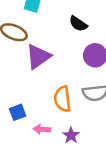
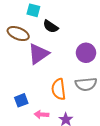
black semicircle: (78, 24) -> (51, 26), moved

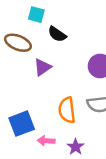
purple triangle: (38, 54) -> (42, 67), size x0.7
blue square: (21, 100) -> (22, 124), size x1.5

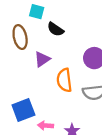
brown ellipse: (18, 43) -> (20, 37), turned 55
orange semicircle: (67, 110) -> (64, 80), moved

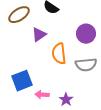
brown ellipse: (20, 37) -> (19, 15), turned 70

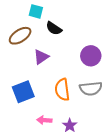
orange semicircle: (59, 54) -> (62, 90), moved
blue square: (22, 81) -> (23, 92), moved

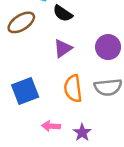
purple triangle: (41, 57) -> (63, 48), moved

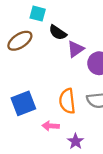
purple triangle: (63, 48) -> (76, 49), moved
pink arrow: (51, 126) -> (51, 126), moved

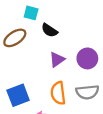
purple triangle: (76, 49) -> (57, 60), moved

